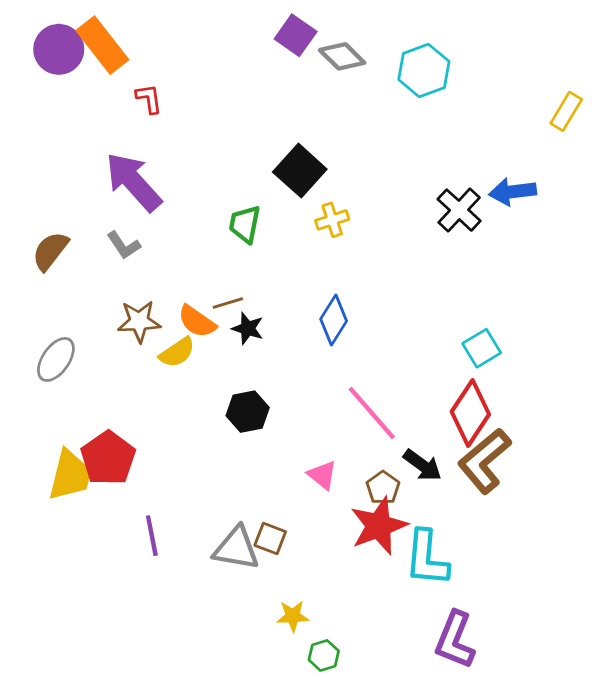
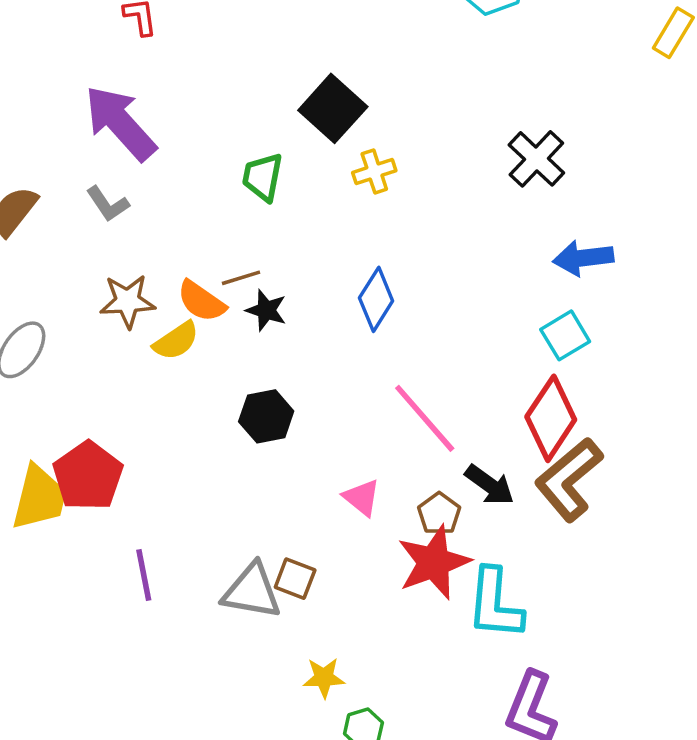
blue arrow: (513, 192) -> (583, 258), moved

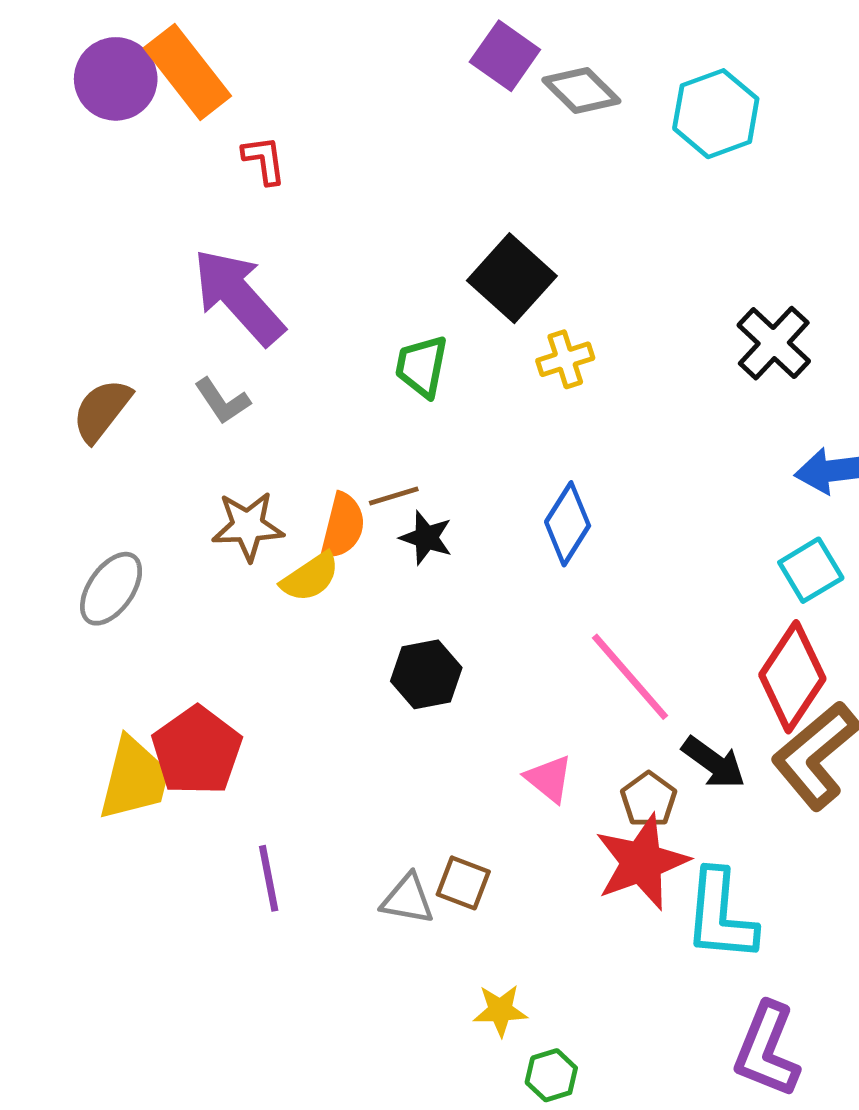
orange semicircle: (201, 301) -> (343, 526), turned -111
gray triangle: (252, 591) -> (408, 899), size x0.7

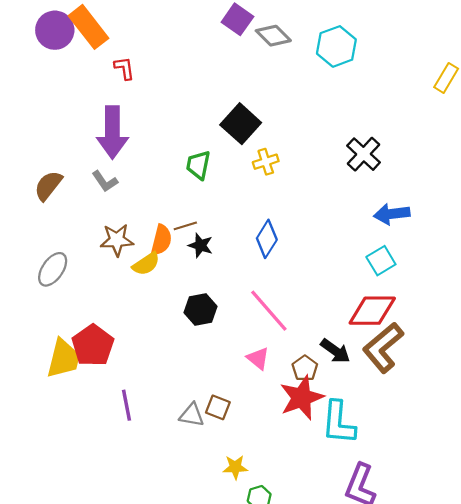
purple arrow: (239, 297) -> (112, 132), turned -138
pink line: (630, 677) -> (269, 311), moved
red diamond: (792, 677) -> (372, 311), turned 57

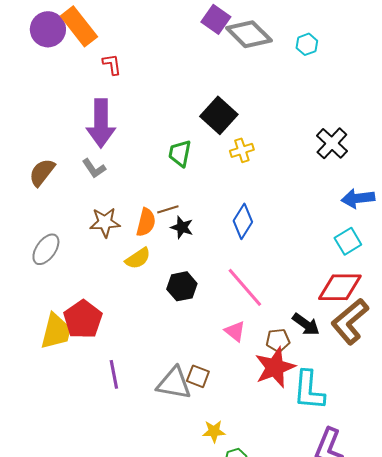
gray diamond: (273, 36) -> (249, 34), size x1.4
cyan hexagon: (336, 46) -> (307, 44), size x0.6
yellow semicircle: (146, 264) -> (138, 258), moved
brown pentagon: (305, 368) -> (278, 340), turned 30
gray triangle: (192, 415) -> (174, 383), size x1.5

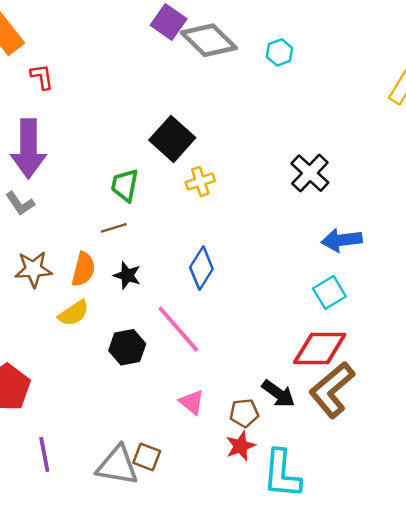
brown line: (168, 209) -> (114, 228), moved
pink line: (245, 287) -> (178, 329), moved
red star: (275, 367) -> (240, 446), size x0.6

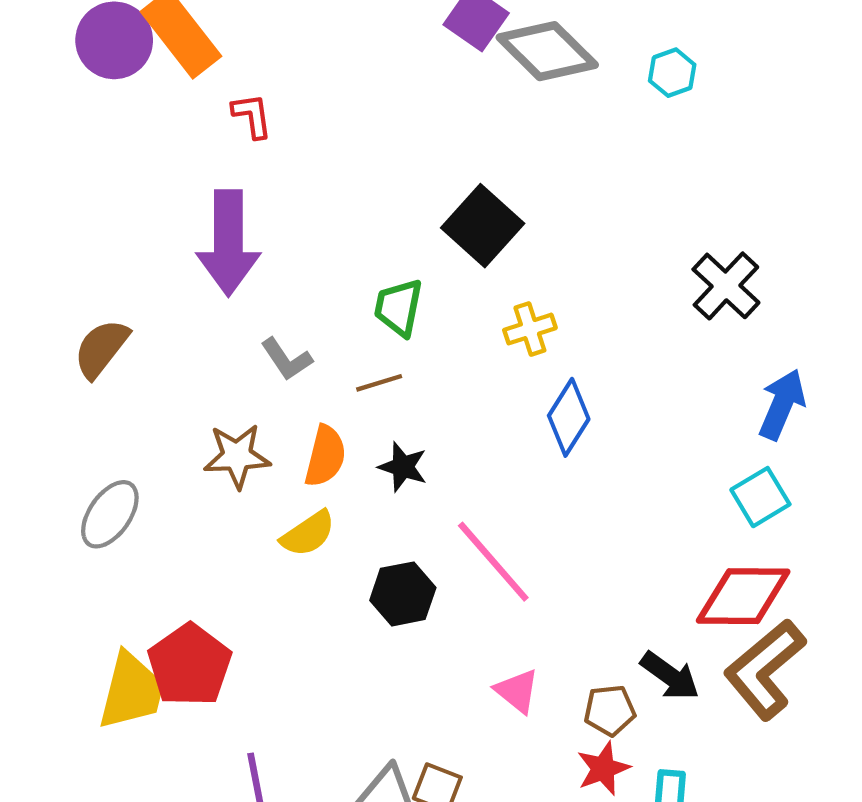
yellow cross: (200, 182) -> (530, 329), moved
gray L-shape: (20, 203) -> (287, 359), moved
blue arrow: (342, 240) -> (782, 404), turned 120
blue diamond: (201, 268) -> (569, 417), moved

